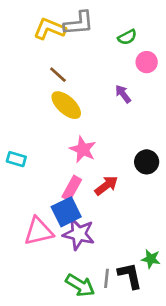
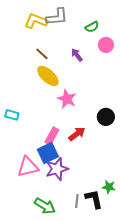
purple arrow: (123, 94) -> (77, 55), moved
pink star: (83, 149) -> (67, 99), moved
purple star: (79, 234) -> (57, 169), turned -30
green arrow: (80, 285) -> (45, 206), moved

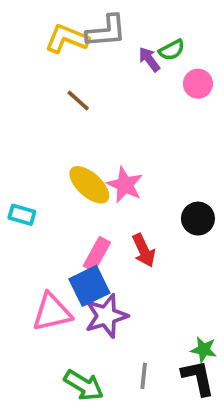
purple arrow: (77, 55) -> (149, 59), moved
yellow ellipse: (48, 76) -> (89, 185), moved
red arrow: (77, 134) -> (144, 250), turned 102
black L-shape: (94, 199) -> (198, 378), moved

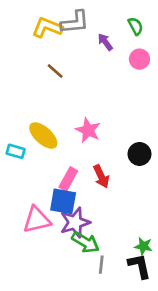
green semicircle: (172, 50) -> (136, 26), moved, turned -90
yellow ellipse: (89, 185) -> (43, 136), moved
blue square: (89, 286) -> (63, 201), turned 36
green arrow: (84, 385) -> (85, 242), moved

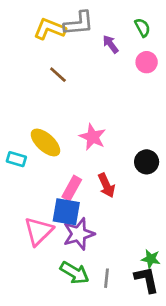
pink triangle: (37, 220) -> (39, 231), turned -32
green arrow: (85, 242) -> (75, 273), moved

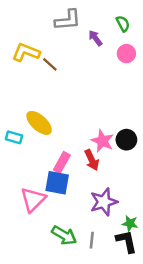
yellow L-shape: (50, 29) -> (26, 52), moved
pink star: (93, 137) -> (102, 141), moved
purple star: (79, 234) -> (104, 202), moved

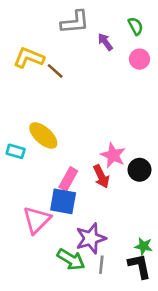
black circle: (126, 140) -> (140, 170), moved
purple star: (104, 202) -> (91, 238), moved

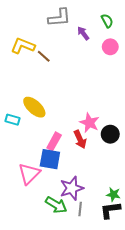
black L-shape: (140, 266) -> (110, 210), turned -85

